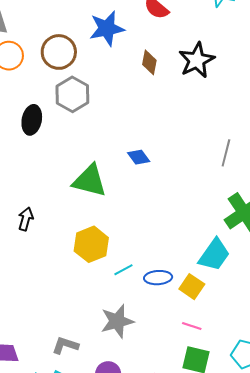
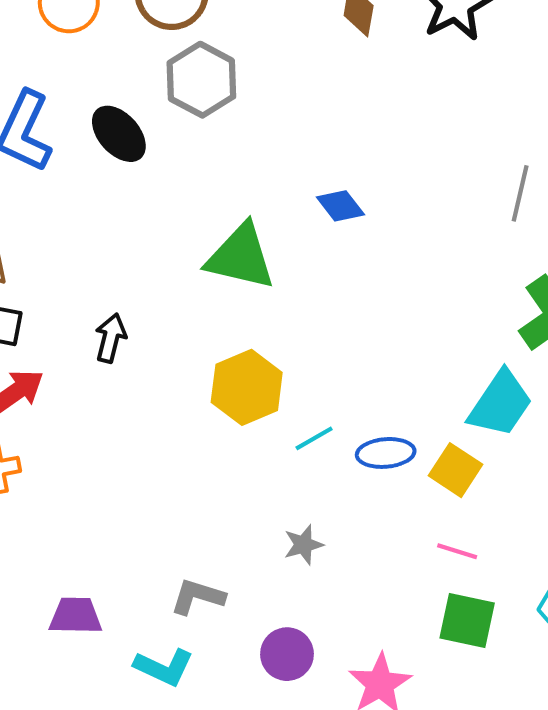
black ellipse: (32, 120) -> (119, 134), turned -52
gray star: (117, 321) -> (303, 545), size x0.6

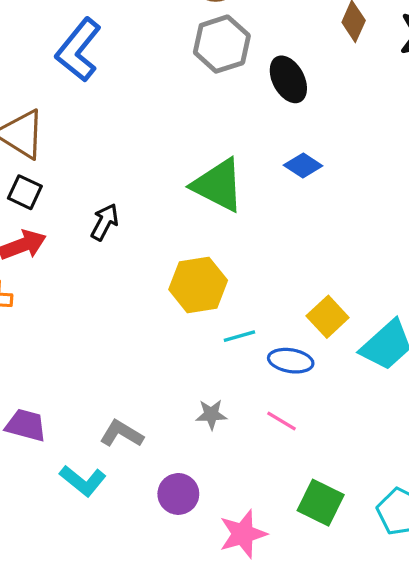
black ellipse: (119, 134) -> (288, 79), moved
blue diamond: (340, 206) -> (303, 166), turned -33
yellow square: (455, 470) -> (328, 317), moved
pink line: (457, 551) -> (282, 421), moved

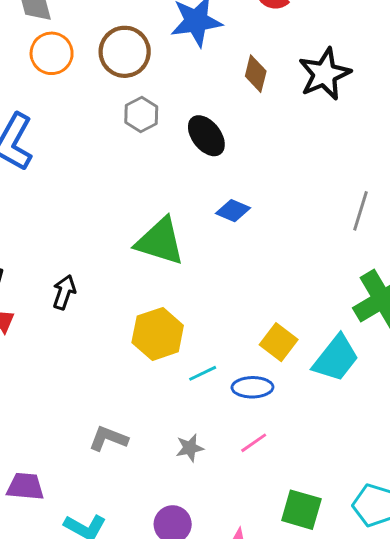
gray hexagon: (222, 44) -> (141, 115), size x0.7
pink line: (282, 421) -> (254, 443), turned -56
gray L-shape: (122, 434) -> (108, 439), moved

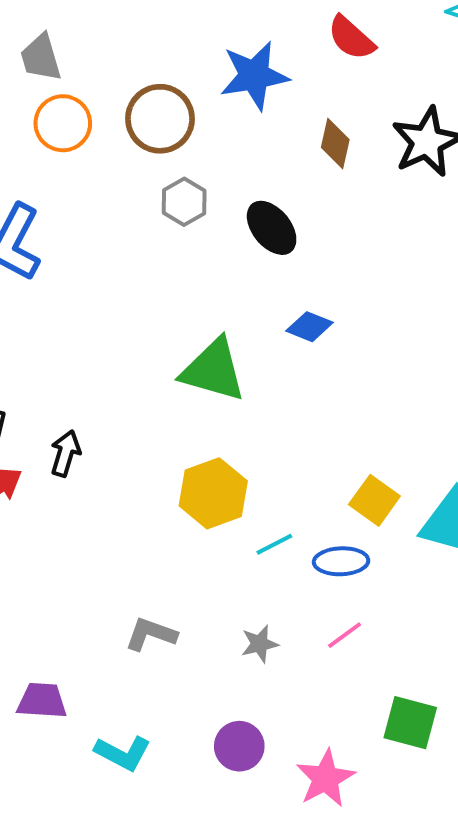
black arrow: (64, 292) -> (65, 453), moved

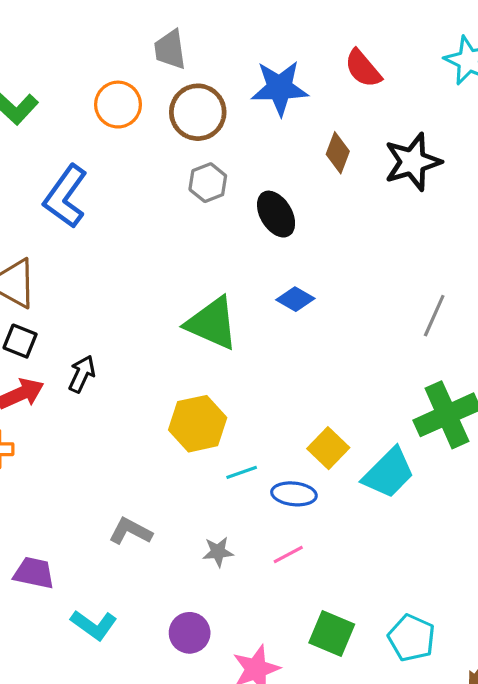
gray trapezoid: (41, 58) -> (170, 49), moved

